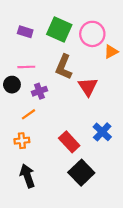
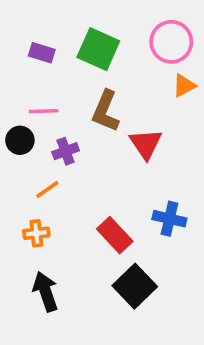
pink circle: (92, 34) -> (171, 42), moved
blue cross: (102, 132) -> (169, 219), turned -30

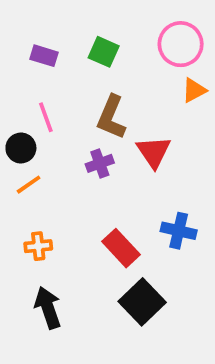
green square: (98, 49) -> (104, 52), size x0.7
pink line: (44, 111) -> (46, 117), turned 72
purple cross: (66, 151) -> (100, 163), moved
orange line: (47, 190) -> (29, 185), moved

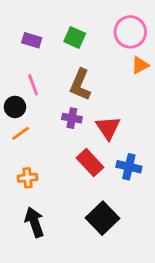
red triangle: (154, 152) -> (108, 128), moved
purple cross: (100, 163) -> (72, 118), turned 30
red rectangle: (121, 248) -> (90, 163), moved

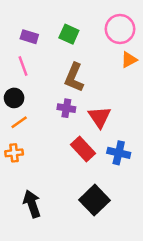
pink line: (33, 85) -> (23, 66), moved
orange cross: (27, 178) -> (14, 153), moved

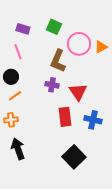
pink circle: (120, 29) -> (79, 44), moved
red rectangle: (83, 149) -> (65, 117), turned 36
black arrow: (32, 204) -> (18, 149), moved

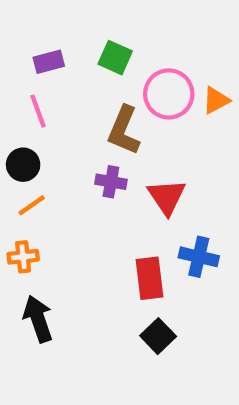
purple rectangle: (23, 29) -> (49, 62), turned -32
red rectangle: (65, 117) -> (149, 278), moved
black square: (74, 157) -> (158, 336), size x0.7

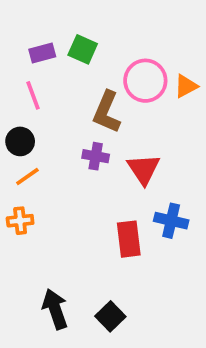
green square: (115, 58) -> (83, 49), moved
black arrow: (38, 319) -> (55, 309), moved
black square: (158, 336) -> (110, 316), moved

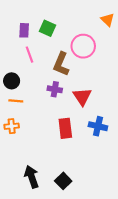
purple rectangle: (42, 53) -> (24, 30), turned -72
orange triangle: (186, 86) -> (107, 20), moved, turned -48
pink line: (33, 95) -> (29, 55), moved
orange line: (27, 176) -> (16, 101), turned 40
red rectangle: (129, 239) -> (65, 128), moved

